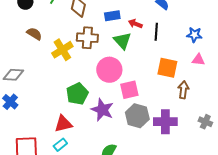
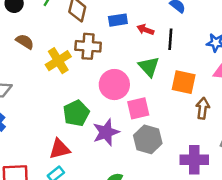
green triangle: (122, 41) -> (149, 67), moved
purple star: (102, 110) -> (106, 132), turned 30
purple cross: (165, 122) -> (194, 160), moved

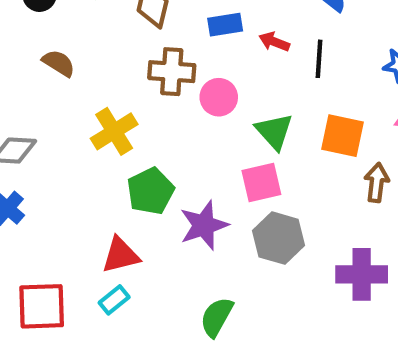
yellow cross: (58, 61) -> (114, 131), moved
green triangle: (149, 67) -> (274, 131), moved
pink circle: (114, 85) -> (219, 97), moved, size x0.7

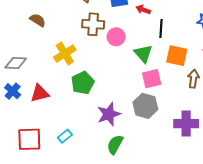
black line: (319, 59) -> (161, 28), moved
pink square: (261, 183) -> (152, 79), moved
purple star: (204, 225) -> (109, 114), moved
red triangle: (121, 255) -> (40, 93), moved

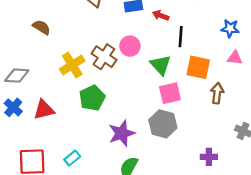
brown cross: (93, 24) -> (104, 57), moved, turned 30
purple cross: (186, 124) -> (209, 157), moved, size x0.6

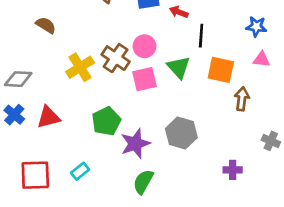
pink square: (170, 93) -> (144, 79), moved
green pentagon: (92, 98) -> (106, 121), moved

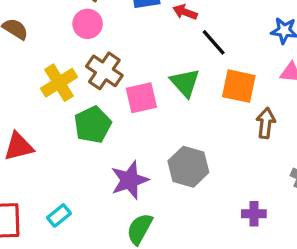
black line: (201, 36) -> (214, 42), turned -45
pink circle: (144, 46) -> (88, 24), moved
green pentagon: (106, 121) -> (93, 125), moved

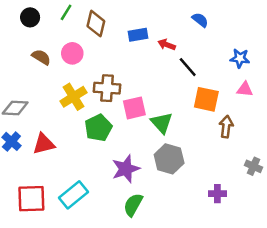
pink circle: (88, 24) -> (72, 53), moved
brown cross: (104, 71) -> (107, 88), turned -30
green triangle: (185, 83) -> (162, 123), moved
cyan rectangle: (59, 215) -> (74, 195), size x1.6

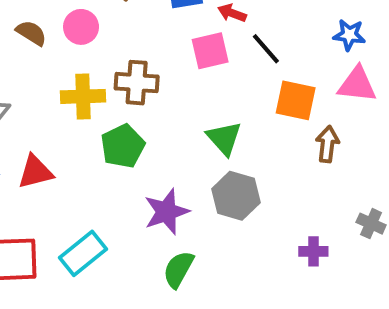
pink triangle: (245, 89) -> (357, 85), size x1.5
yellow cross: (74, 97) -> (83, 96), turned 30
pink square: (134, 108) -> (210, 51), moved
gray cross: (253, 166) -> (371, 224), moved

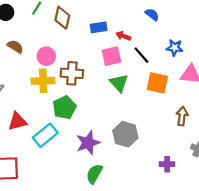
pink circle: (81, 27) -> (46, 56), moved
blue star: (349, 35) -> (175, 48), moved
green triangle: (224, 138) -> (119, 83), moved
brown arrow: (327, 144) -> (182, 116), moved
cyan rectangle: (83, 253) -> (45, 135), moved

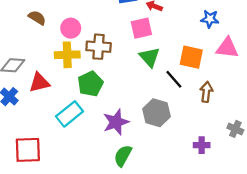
black line: (141, 55) -> (174, 79), moved
brown arrow: (182, 116) -> (206, 92), moved
red triangle: (17, 121) -> (39, 83), moved

